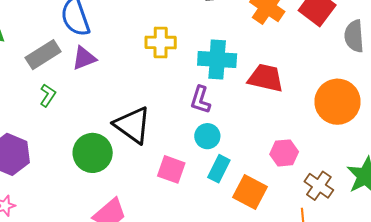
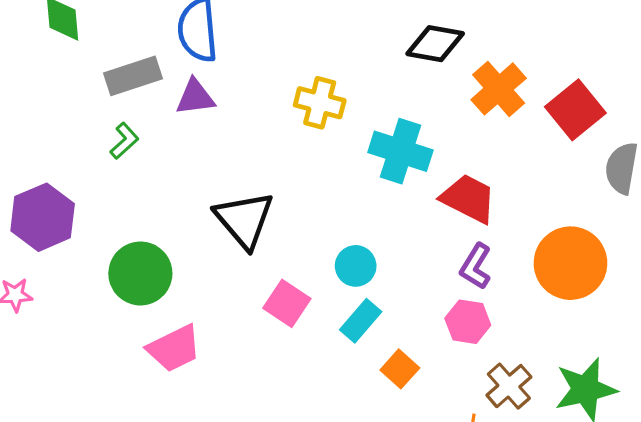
purple L-shape: (200, 100) -> (476, 266), moved
green circle: (93, 153) -> (140, 273), moved
orange square: (250, 192) -> (400, 369), size x0.7

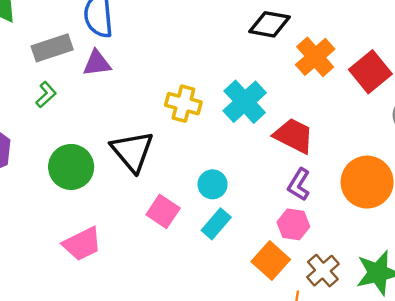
yellow cross: (320, 103) -> (183, 104), moved
cyan cross: (400, 151) -> (245, 102), turned 30
green circle: (140, 273) -> (71, 167), moved
orange square: (400, 369) -> (271, 261), moved, size x1.4

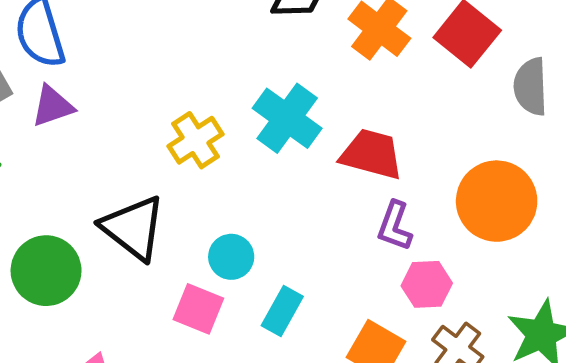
yellow cross: (183, 104) -> (196, 140), turned -36
cyan circle: (213, 184) -> (231, 257), moved
pink hexagon: (293, 224) -> (427, 284), moved

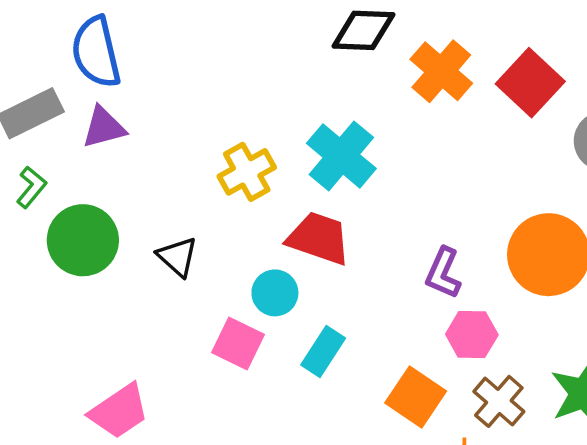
red trapezoid: (372, 154) -> (319, 238), moved
black triangle: (133, 228) -> (177, 257), size x0.6
green circle: (46, 271) -> (83, 240), moved

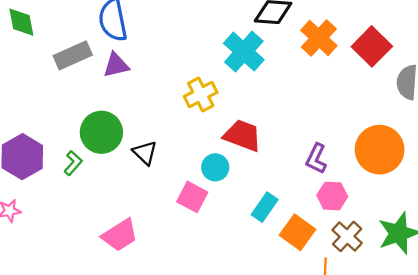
cyan cross: (341, 156) -> (244, 52), moved
green L-shape: (31, 187) -> (73, 163), moved
black triangle: (177, 257) -> (145, 153), moved
cyan rectangle: (323, 352) -> (265, 207), moved

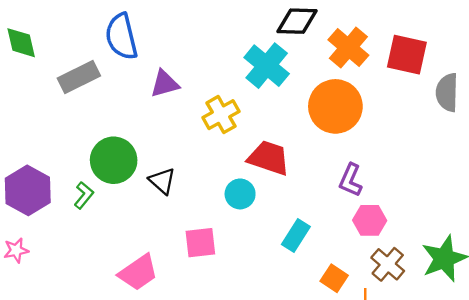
red square: (372, 46) -> (407, 55), turned -30
purple triangle: (116, 65) -> (165, 84), moved
orange circle: (380, 150) -> (335, 106), moved
pink square: (192, 197) -> (200, 243), moved, turned -32
orange square: (297, 232) -> (334, 278), moved, size x0.7

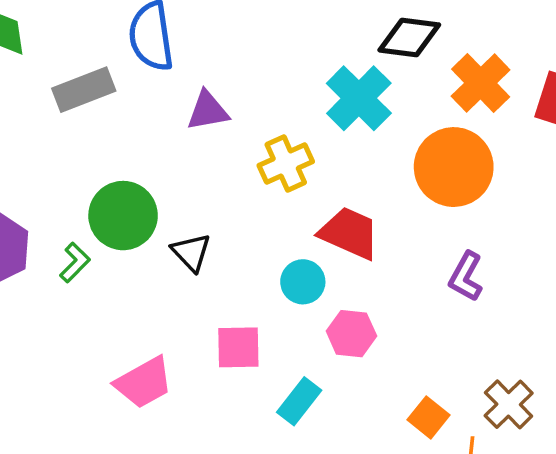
pink hexagon: (370, 220) -> (351, 334), moved
cyan rectangle: (296, 236) -> (299, 401), moved

